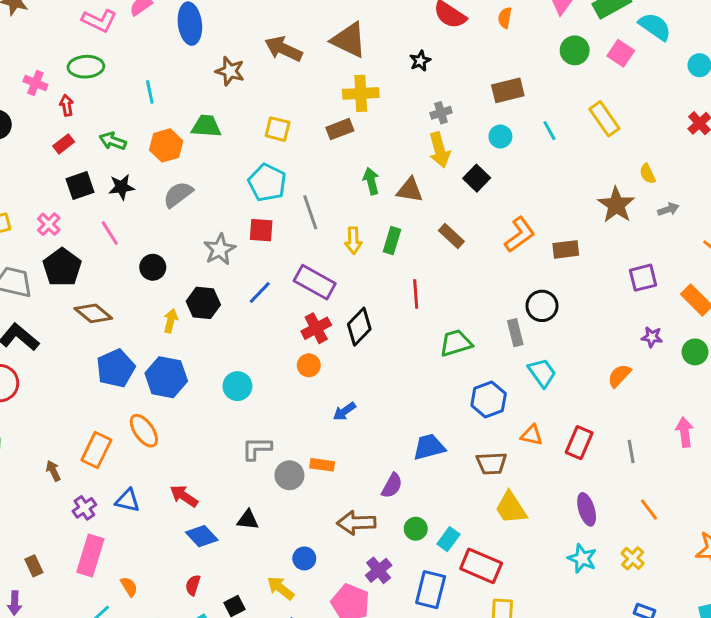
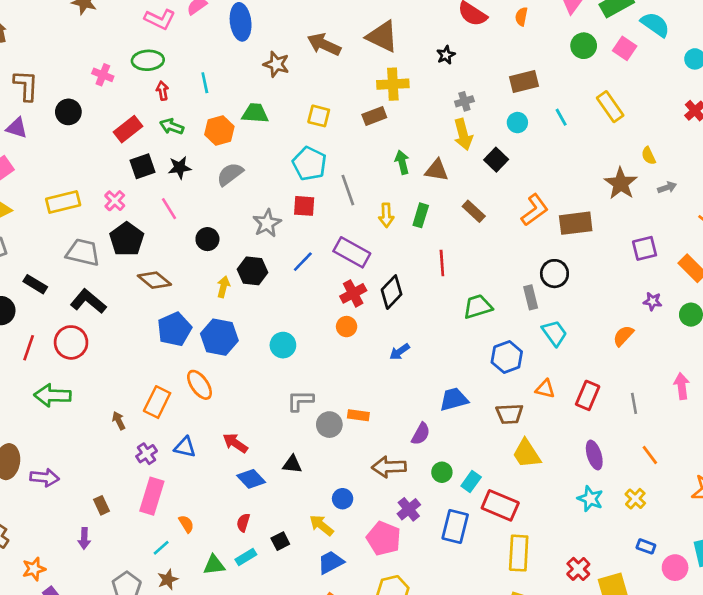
red arrow: (67, 105) -> (162, 91), moved
red rectangle: (64, 144) -> (128, 129), size x1.5
brown rectangle: (566, 249) -> (576, 223), size x1.4
blue arrow: (344, 411) -> (400, 352), moved

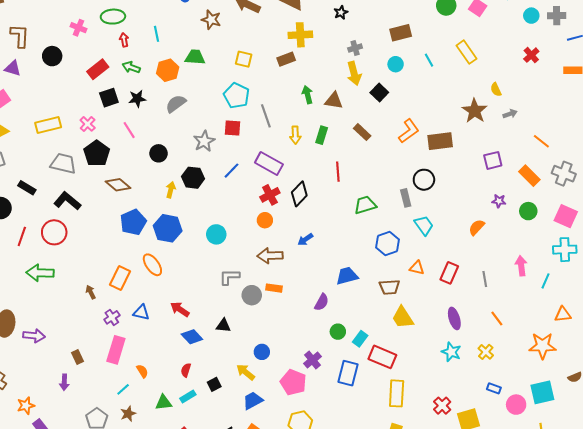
brown arrow: (389, 467) -> (270, 256), moved

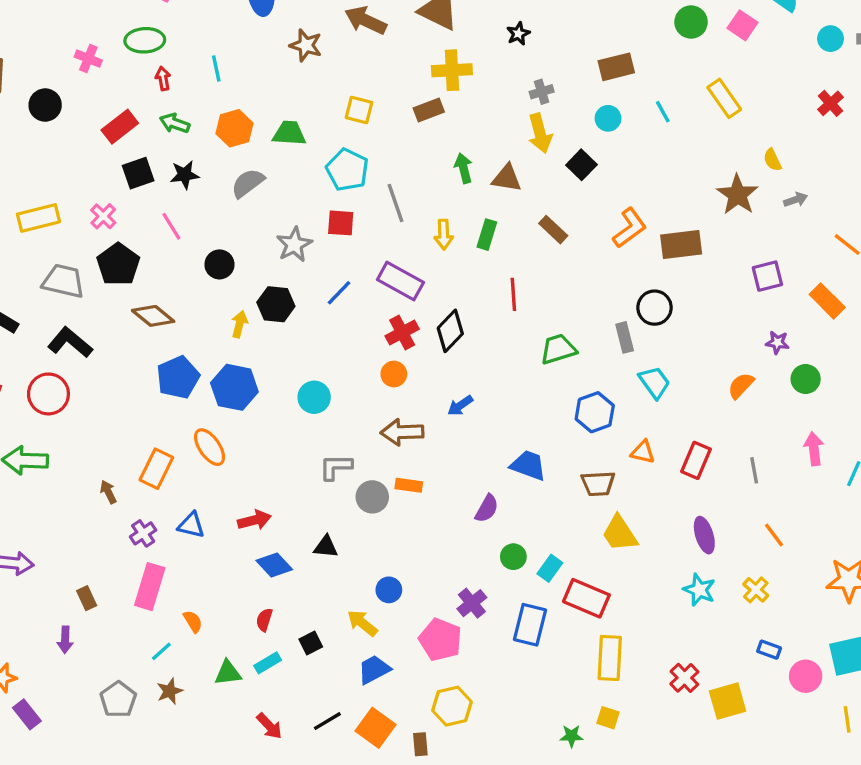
green trapezoid: (195, 57) -> (289, 133), moved
green circle: (528, 211) -> (806, 379), moved
blue trapezoid: (347, 276) -> (528, 465), turned 35
red arrow: (180, 309) -> (254, 520), turned 132

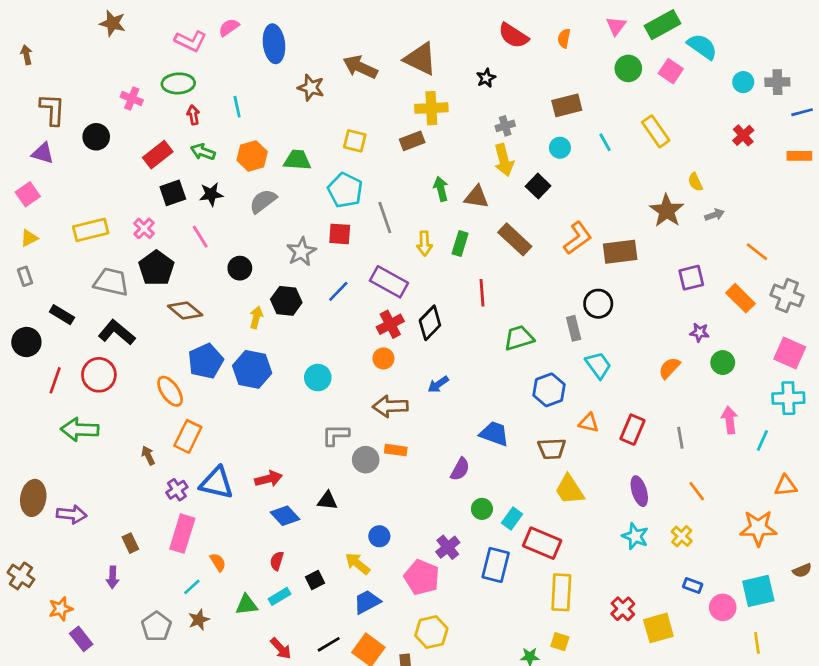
brown rectangle: (553, 230) -> (515, 239), size x1.4
orange ellipse: (210, 447) -> (170, 391), moved
blue triangle: (191, 525) -> (217, 483), size x1.5

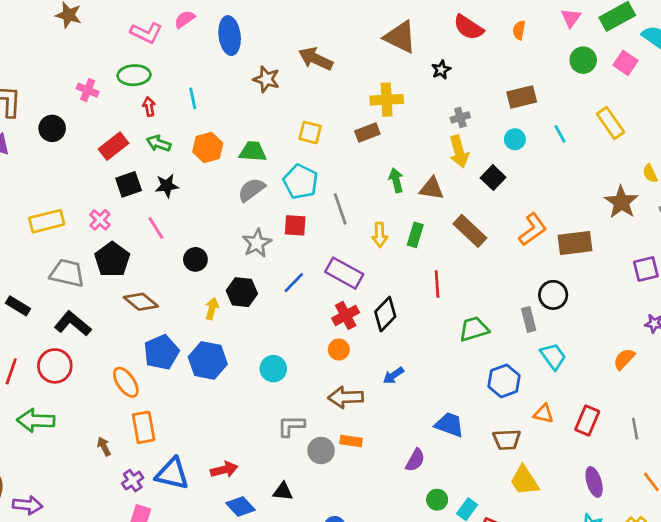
brown triangle: (420, 59) -> (400, 37), moved
gray semicircle: (263, 201) -> (251, 190), moved
orange rectangle: (188, 436) -> (144, 427), turned -36

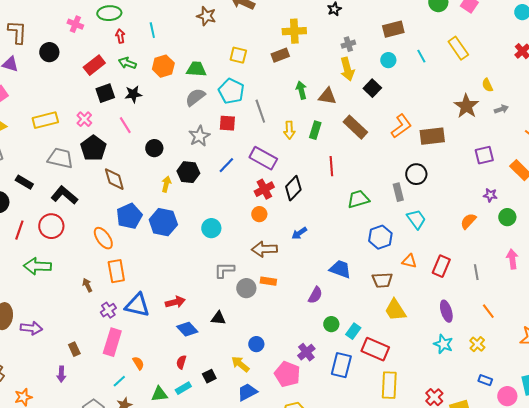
brown diamond: (141, 302) -> (114, 179), turned 35

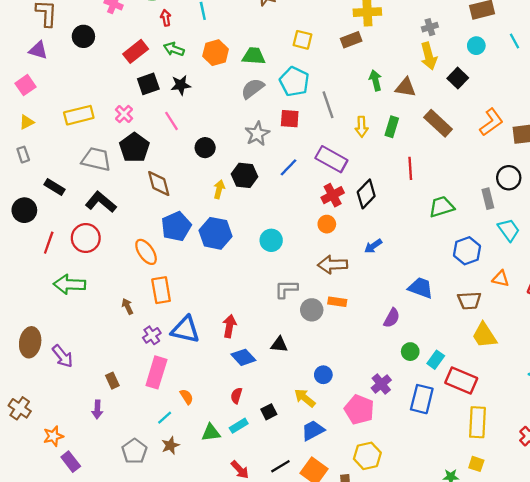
red arrow: (175, 302) -> (229, 326), turned -66
purple arrow: (31, 328) -> (63, 356), turned 45

